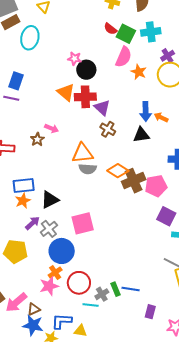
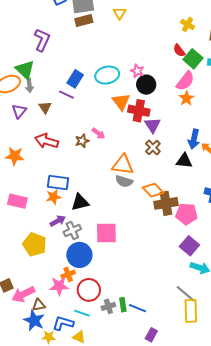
cyan ellipse: (30, 38) -> (107, 75), moved, turned 50
orange star: (139, 72) -> (186, 98), moved
cyan line: (91, 305) -> (82, 313), moved

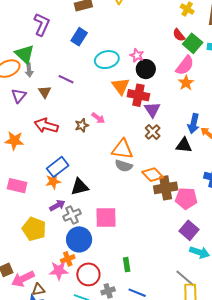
blue rectangle: (75, 79) -> (79, 37), moved
blue rectangle: (58, 182) -> (58, 167), turned -45
green rectangle: (123, 305) -> (127, 265), moved

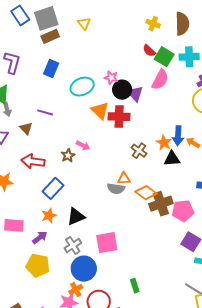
orange star: (186, 83) -> (164, 143), moved
purple triangle: (152, 110) -> (135, 94), moved
orange triangle: (122, 149) -> (124, 179), moved, size x0.6
blue rectangle: (58, 167) -> (53, 188), moved
purple arrow: (57, 205) -> (40, 237), moved

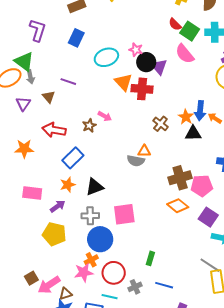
pink semicircle: (160, 80) -> (185, 54), turned 110
orange diamond: (146, 193) -> (178, 206), moved
gray cross: (73, 246) -> (90, 216), turned 30
green rectangle: (135, 286) -> (150, 258), turned 32

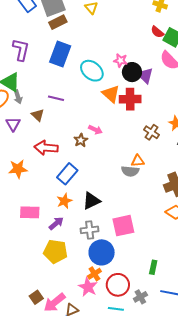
blue rectangle: (76, 38) -> (60, 54), size x1.4
cyan ellipse: (106, 57) -> (92, 71), turned 65
pink star: (84, 272) -> (88, 287), turned -30

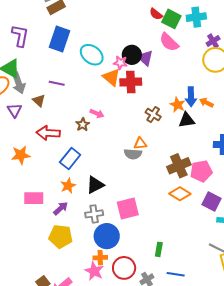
pink star: (120, 61) -> (120, 63), moved
gray arrow: (18, 97) -> (19, 83), size x1.5
orange cross: (94, 274) -> (100, 258), turned 32

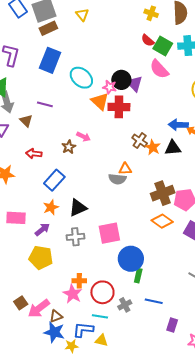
blue arrow: (191, 97) -> (178, 125), turned 90
orange star: (177, 105) -> (153, 147), moved
red arrow: (48, 133) -> (34, 154), size x0.7
blue circle: (107, 236) -> (131, 259), moved

